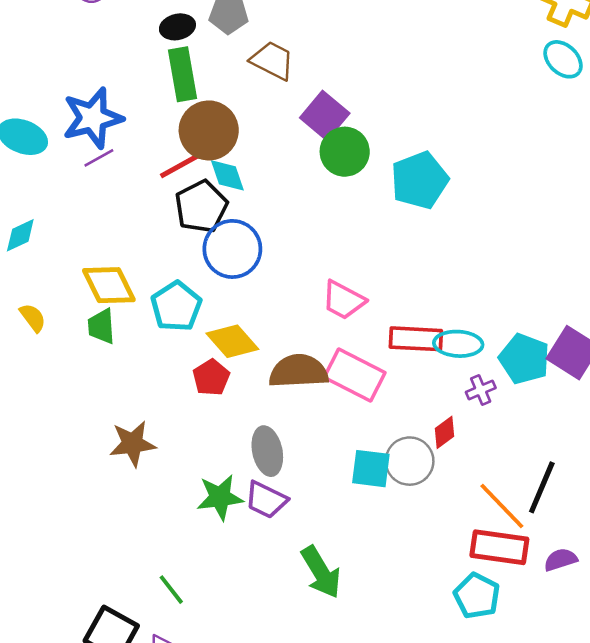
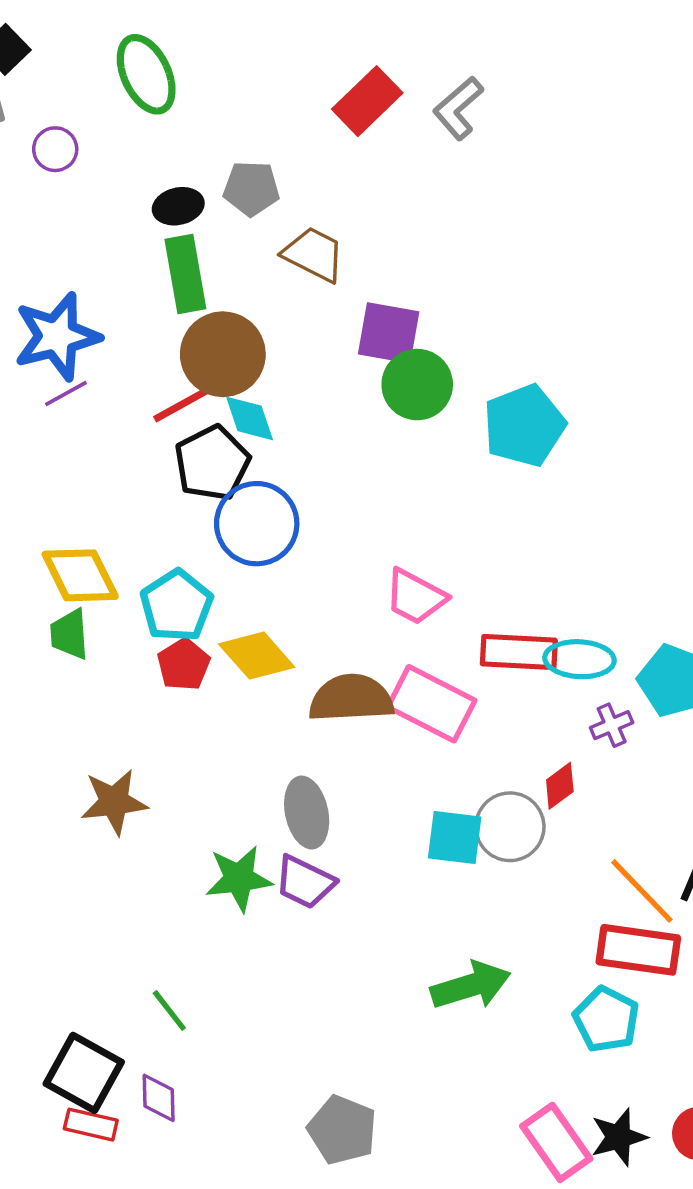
purple square: (325, 115) -> (389, 333), turned -30
red pentagon: (211, 377) -> (184, 665), moved
green arrow: (321, 572) -> (471, 985), moved, turned -76

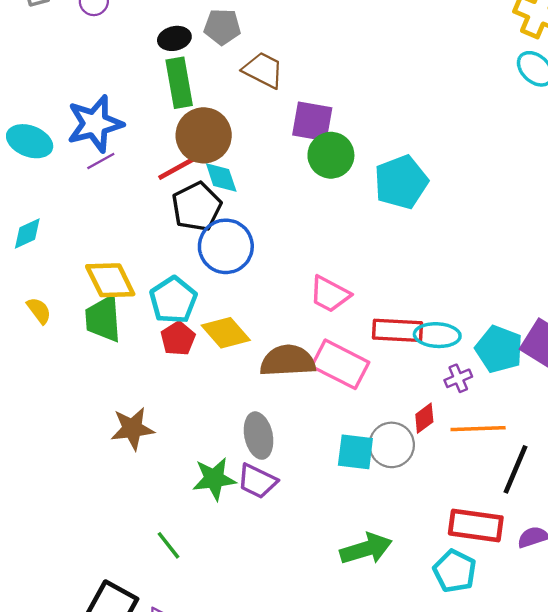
green trapezoid: (69, 634) -> (103, 319), size x1.4
orange line: (642, 891) -> (478, 429), moved, turned -48
green line: (169, 1010) -> (169, 545), moved

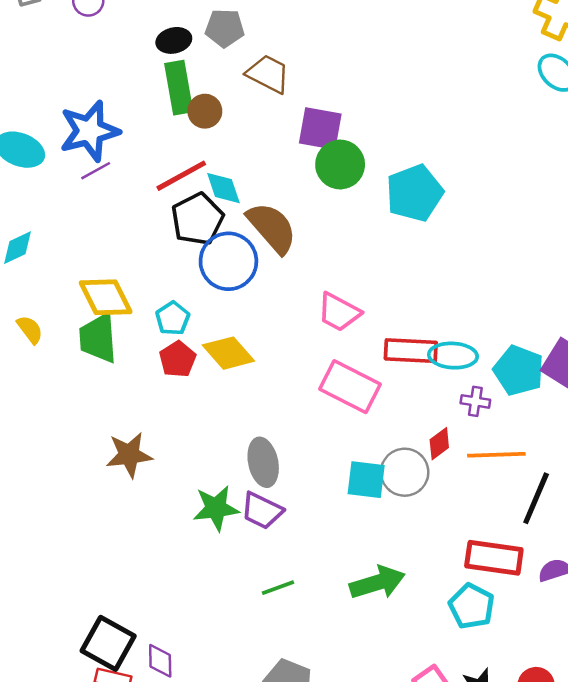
brown circle: (204, 135) -> (205, 111), moved, size x0.6
cyan pentagon: (173, 300) -> (173, 318), size x0.7
brown semicircle: (288, 361) -> (272, 228), moved, turned 52
purple cross: (458, 378) -> (475, 401), turned 32
green line: (169, 545) -> (278, 588), moved, turned -72

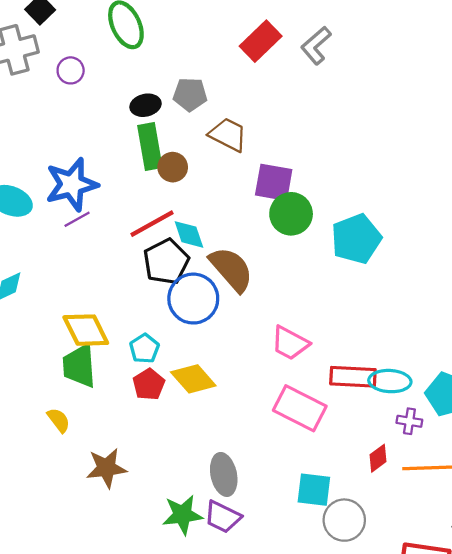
yellow semicircle: (30, 330) -> (59, 420), moved
gray circle: (405, 472) -> (344, 520), moved

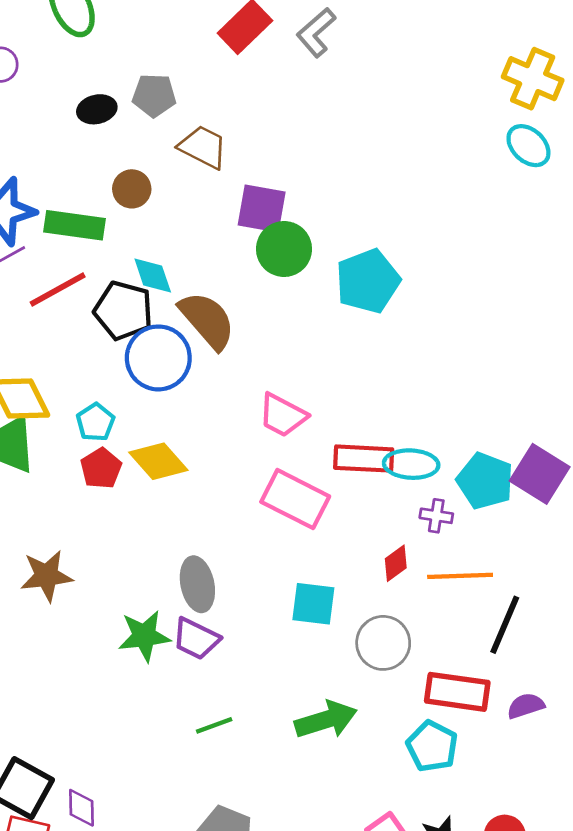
green rectangle: (150, 146) -> (74, 225), moved, turned -72
red line: (152, 224) -> (58, 289), moved
black pentagon: (166, 262) -> (123, 310), turned -30
gray circle: (344, 520) -> (383, 643), moved

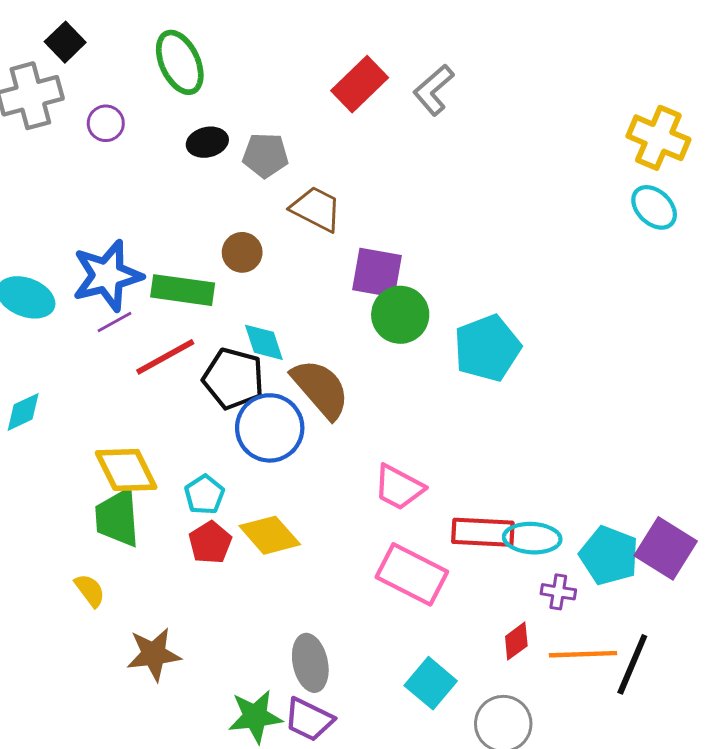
black ellipse: (97, 109) -> (207, 142), moved
cyan square: (313, 604) -> (431, 683), turned 33
black line: (505, 625) -> (632, 664), moved

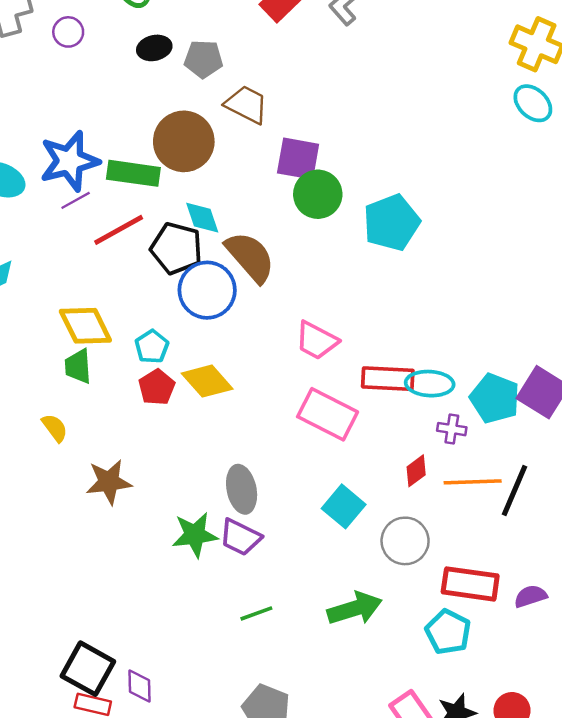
brown circle: (242, 252) -> (184, 141), size x1.8
green trapezoid: (117, 518) -> (78, 366), size x0.7

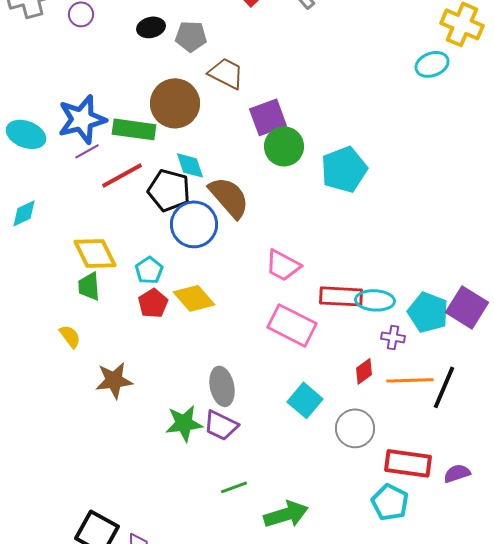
cyan ellipse: (533, 103) -> (432, 64), moved, turned -64
purple square: (298, 159) -> (268, 117), turned -30
green arrow: (355, 609) -> (286, 514), moved

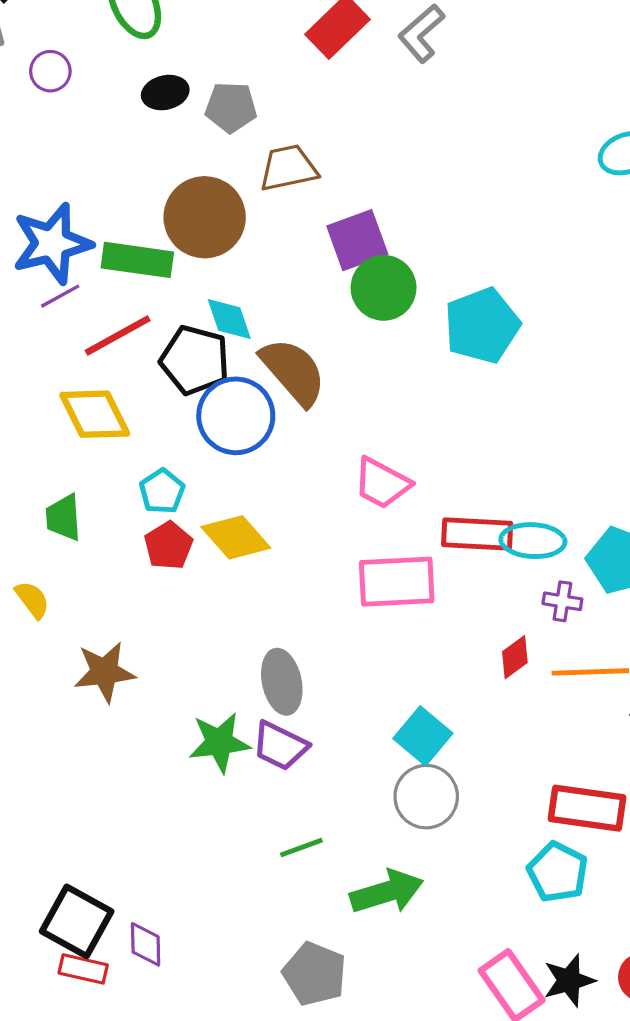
brown trapezoid: (226, 73) -> (288, 168), turned -39
yellow diamond: (95, 253) -> (95, 414), moved
pink rectangle: (292, 325) -> (397, 582), turned -30
cyan square: (305, 400) -> (423, 736), moved
gray circle: (355, 428) -> (426, 797), moved

